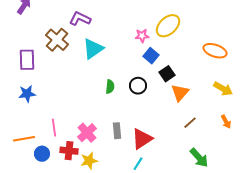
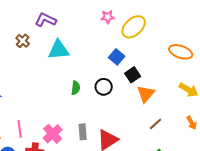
pink star: (142, 36) -> (108, 17), moved
brown cross: (57, 40) -> (23, 41), size x0.6
cyan triangle: (93, 49) -> (59, 50), turned 30

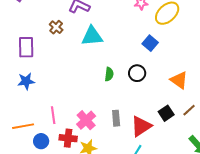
black square: (133, 75) -> (166, 113), moved
orange triangle: (146, 94) -> (179, 80), turned -36

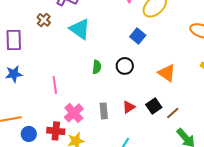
cyan triangle: (92, 36) -> (80, 29), turned 40
brown line: (189, 110) -> (173, 113), moved
pink line: (53, 115) -> (55, 85), moved
red triangle: (141, 126) -> (129, 107), moved, size x0.6

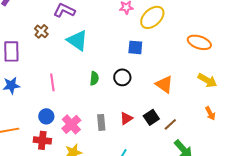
blue square: (138, 36) -> (135, 47), turned -35
pink line: (55, 85) -> (52, 82), moved
red cross: (56, 131) -> (42, 140), moved
blue circle: (29, 134) -> (46, 116), moved

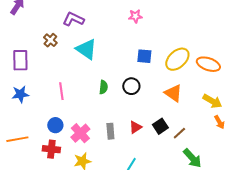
yellow ellipse: (152, 17) -> (177, 59), moved
orange ellipse: (199, 42) -> (208, 64), moved
yellow arrow: (207, 80) -> (212, 101), moved

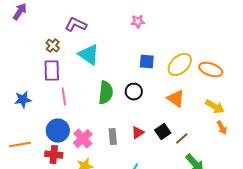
purple rectangle: (20, 60) -> (52, 71), moved
green semicircle: (103, 87) -> (106, 93), size x1.6
blue circle: (55, 125) -> (58, 131), size x1.5

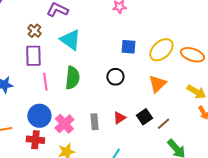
green semicircle: (106, 93) -> (72, 78), moved
orange triangle: (176, 99) -> (157, 84), turned 42

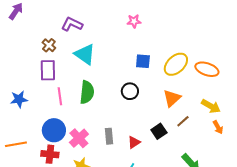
red triangle: (119, 118) -> (134, 142), moved
brown line: (163, 124) -> (183, 121), moved

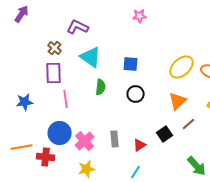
pink star: (134, 21) -> (140, 16), moved
blue square: (143, 61) -> (131, 64), moved
green semicircle: (87, 92) -> (101, 87), moved, size x0.7
red cross: (50, 154) -> (46, 157), moved

